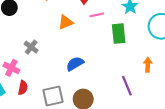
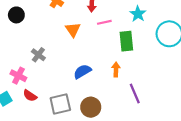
orange triangle: (65, 22) -> (73, 30), turned -42
orange arrow: (148, 65) -> (116, 69), moved
red semicircle: (23, 88) -> (30, 96), turned 112

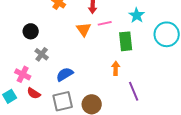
black circle: (16, 15) -> (31, 31), moved
orange triangle: (73, 30) -> (84, 29), moved
blue semicircle: (82, 72) -> (65, 74), moved

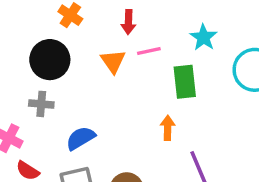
black circle: (31, 31) -> (50, 60), moved, size x1.5
gray cross: (42, 54) -> (41, 104), turned -32

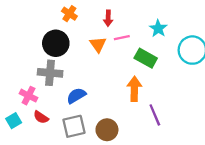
green rectangle: (185, 82) -> (146, 58), turned -55
gray cross: (41, 104) -> (50, 73), size x1.5
orange arrow: (168, 128) -> (134, 89), size x1.5

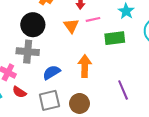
green rectangle: (146, 58) -> (115, 38), turned -36
orange arrow: (134, 89) -> (85, 66), moved

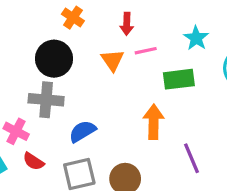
orange arrow: (85, 66) -> (154, 122), moved

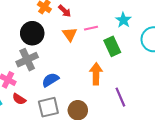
red arrow: (127, 24) -> (65, 11), moved, turned -48
green rectangle: (179, 79) -> (112, 46), turned 72
gray cross: (46, 100) -> (27, 60), turned -30

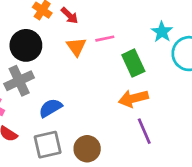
cyan star: (123, 20) -> (162, 32), moved
orange arrow: (96, 74) -> (133, 98), moved, turned -105

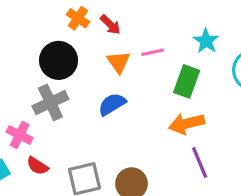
cyan star: (162, 32) -> (206, 41), moved
green rectangle: (133, 63) -> (187, 81), turned 45
blue semicircle: (50, 108) -> (112, 104), moved

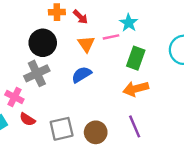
orange cross: (78, 18) -> (57, 12), turned -35
cyan star: (206, 41) -> (129, 23), moved
purple line: (200, 163) -> (135, 126), moved

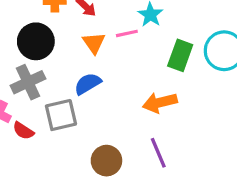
green rectangle: (136, 58) -> (180, 55), moved
red semicircle: (27, 119) -> (23, 131), moved
gray square: (62, 129) -> (61, 115), moved

